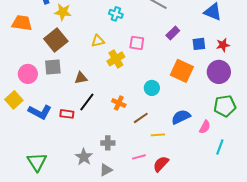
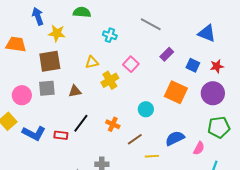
brown square: (56, 40) -> (50, 61), turned 30
pink square: (137, 43) -> (131, 64), turned 35
blue square: (199, 44) -> (193, 65), turned 32
brown triangle: (81, 78) -> (75, 91), moved

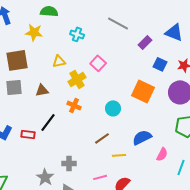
yellow star: (57, 33) -> (34, 32), moved
purple rectangle: (167, 54) -> (145, 42), moved
orange cross: (113, 124) -> (74, 105), moved
pink semicircle: (199, 148) -> (162, 154), moved

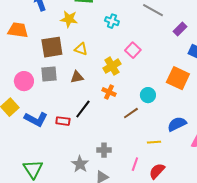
yellow triangle: (59, 61) -> (81, 49), moved, turned 32
brown line: (102, 138) -> (131, 113), moved
pink line: (100, 177) -> (135, 164), turned -56

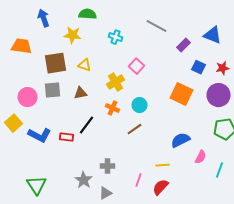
cyan circle: (148, 95) -> (140, 105), moved
yellow line: (154, 142) -> (162, 165), moved

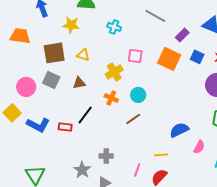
pink square: (136, 66) -> (135, 56), turned -35
gray square: (52, 90) -> (51, 80), turned 30
orange square: (182, 94) -> (169, 59), moved

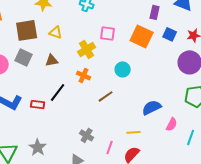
purple rectangle: (182, 35) -> (155, 12), turned -32
cyan circle: (138, 95) -> (123, 69), moved
gray cross: (106, 156) -> (87, 135), moved, turned 32
gray star: (82, 170) -> (38, 147), moved

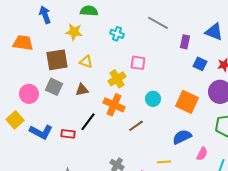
orange square: (142, 36) -> (187, 102), moved
orange cross: (84, 75) -> (114, 105), size x1.5

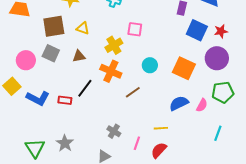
blue square: (200, 64) -> (197, 30), size x1.5
pink semicircle: (202, 154) -> (202, 105), moved

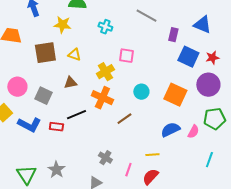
gray square: (51, 53) -> (43, 96), moved
black line: (85, 88) -> (76, 115), turned 30

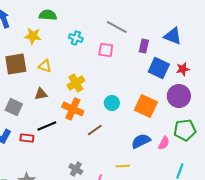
pink square: (126, 56) -> (106, 50), moved

